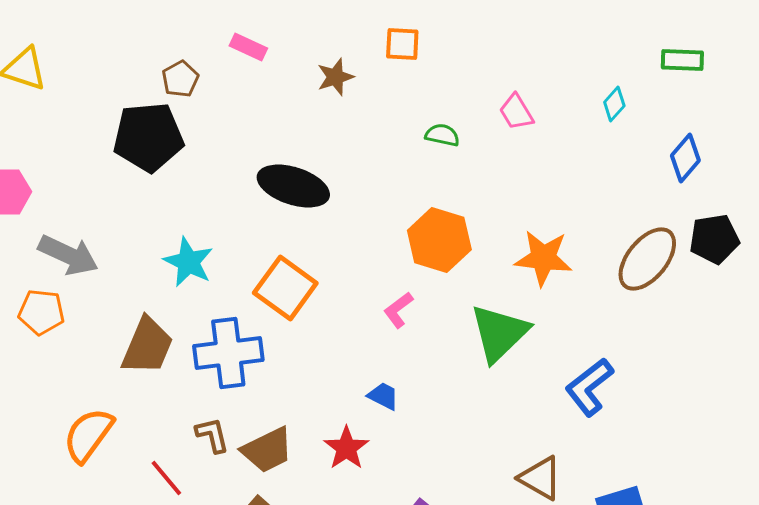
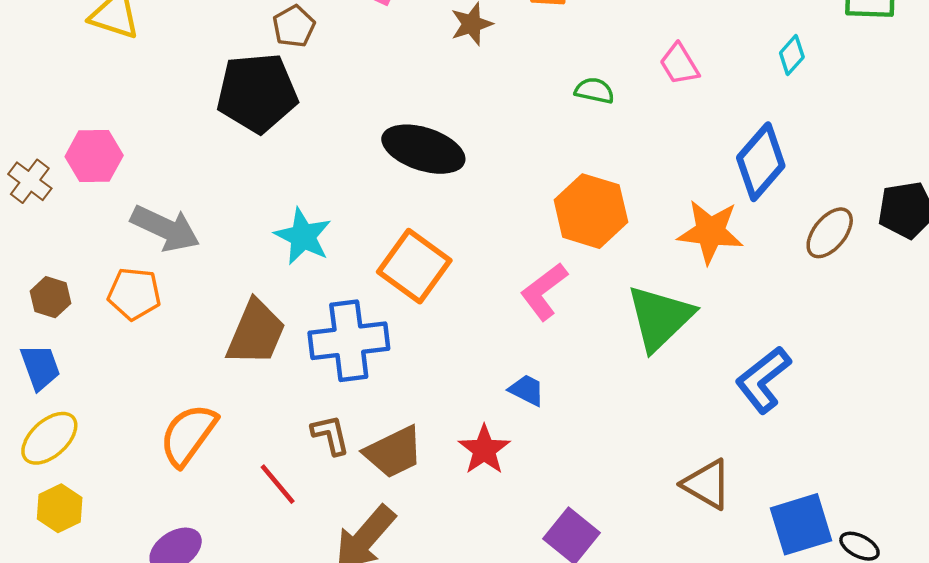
blue diamond: (685, 158) -> (761, 162), moved, size x1.4
brown ellipse: (647, 259) -> (830, 233), size x0.7
pink L-shape: (398, 310) -> (544, 291), size x1.4

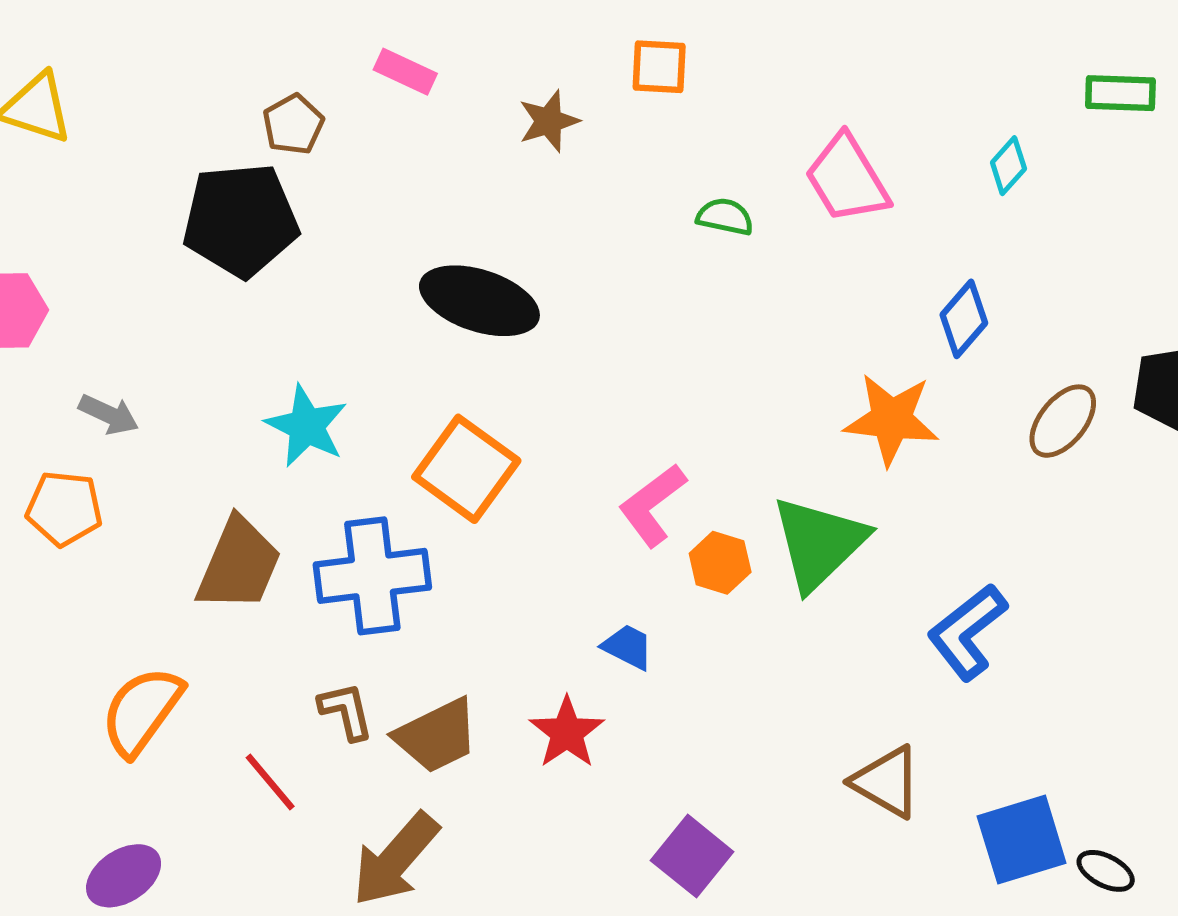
pink trapezoid: (679, 64) -> (847, 179), size x1.5
blue diamond: (761, 162) -> (964, 319), size x0.7
orange hexagon: (591, 211) -> (720, 563), moved, size x0.6
gray arrow: (165, 228) -> (109, 414), size x0.6

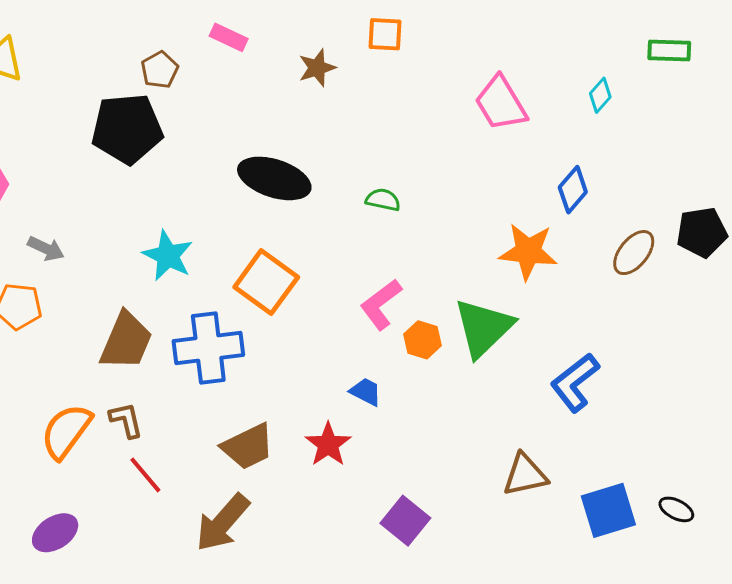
green semicircle: (725, 217) -> (383, 200), moved
brown L-shape: (346, 711) -> (126, 420), moved
brown triangle: (886, 782) -> (525, 475), turned -42
black ellipse: (1106, 871) -> (676, 509), moved

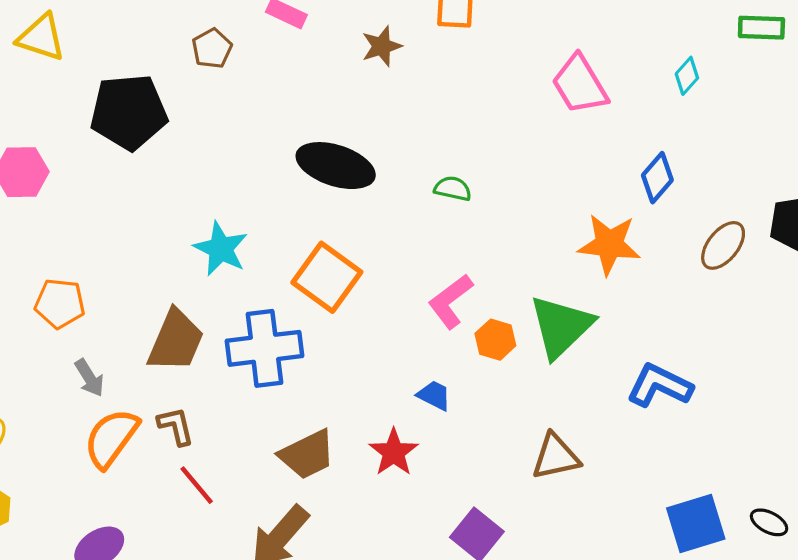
black pentagon: (127, 129) -> (129, 112), moved
gray arrow: (46, 249) -> (89, 378), moved, turned 33
blue L-shape: (575, 383) -> (660, 386), turned 64
brown triangle: (525, 475) -> (556, 457), moved

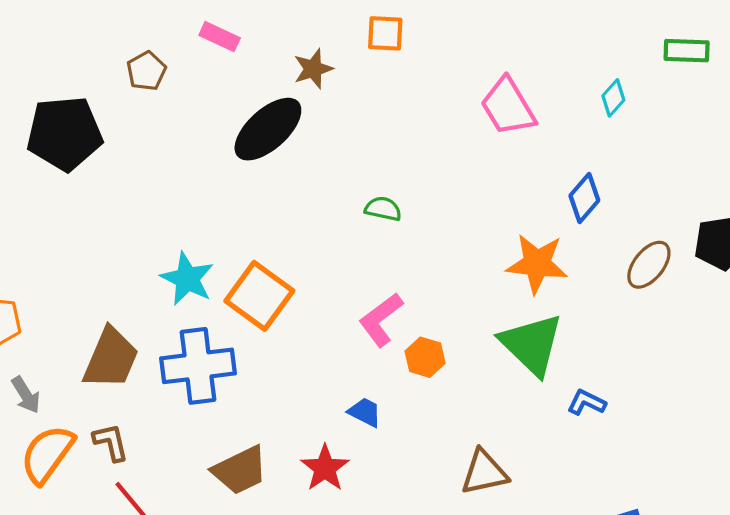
black ellipse: (336, 166) -> (268, 129), moved, turned -60
cyan star: (221, 249) -> (187, 279), moved
green triangle: (561, 326) -> (532, 344), moved, turned -32
blue L-shape: (660, 386) -> (587, 402), size x0.6

